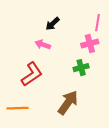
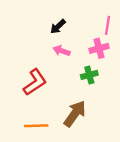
pink arrow: (43, 45) -> (62, 51), moved
orange line: (18, 108) -> (36, 126), moved

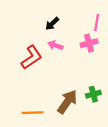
green cross: (89, 75) -> (93, 94), moved
red L-shape: (35, 82) -> (31, 57), moved

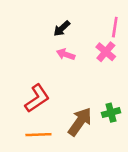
pink cross: (89, 43) -> (106, 52), turned -35
red L-shape: (31, 57) -> (37, 98), moved

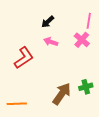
red L-shape: (37, 98) -> (24, 58), moved
orange line: (38, 135) -> (17, 104), moved

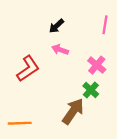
pink cross: (82, 40) -> (97, 65), moved
green cross: (86, 87) -> (91, 90), moved, turned -32

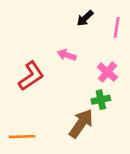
black arrow: (56, 26) -> (85, 18), moved
green cross: (91, 90) -> (101, 100), turned 35

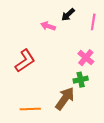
pink arrow: (67, 55) -> (48, 26), moved
orange line: (22, 137) -> (30, 109), moved

